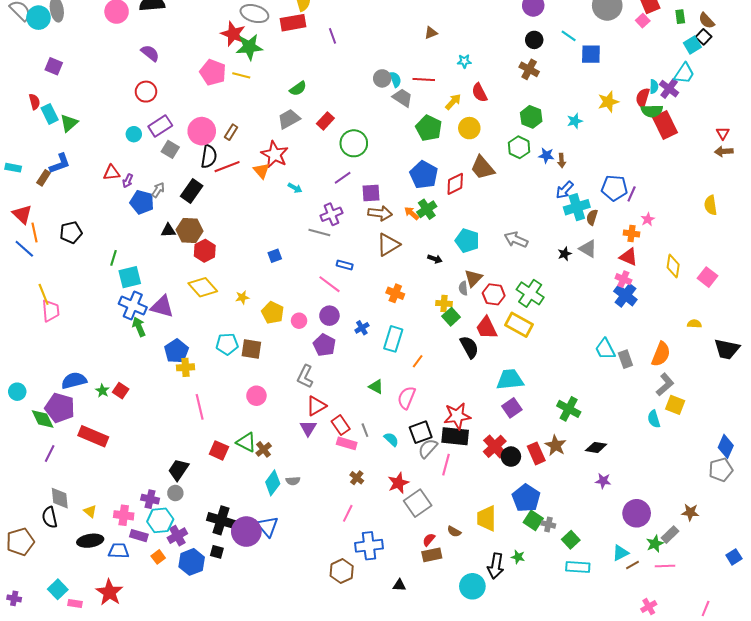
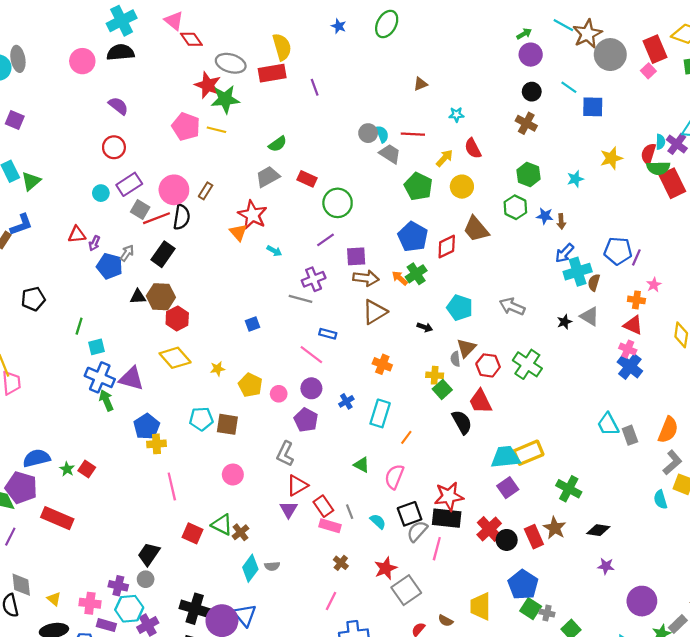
red rectangle: (325, 121) -> (307, 179), turned 72
red line: (227, 167) -> (156, 218), moved
cyan square: (130, 277) -> (96, 347), size x0.7
yellow rectangle: (519, 325) -> (528, 453), moved, turned -52

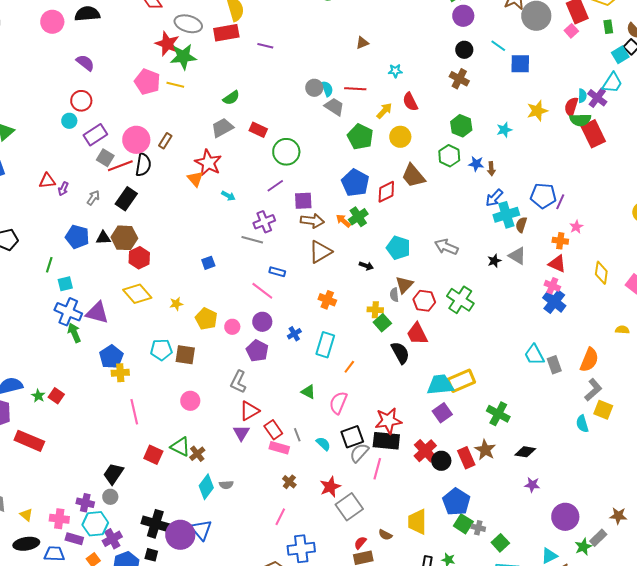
purple line: (315, 87) -> (265, 46), turned -56
cyan circle: (101, 193) -> (69, 121), moved
blue pentagon: (110, 266) -> (77, 237), moved

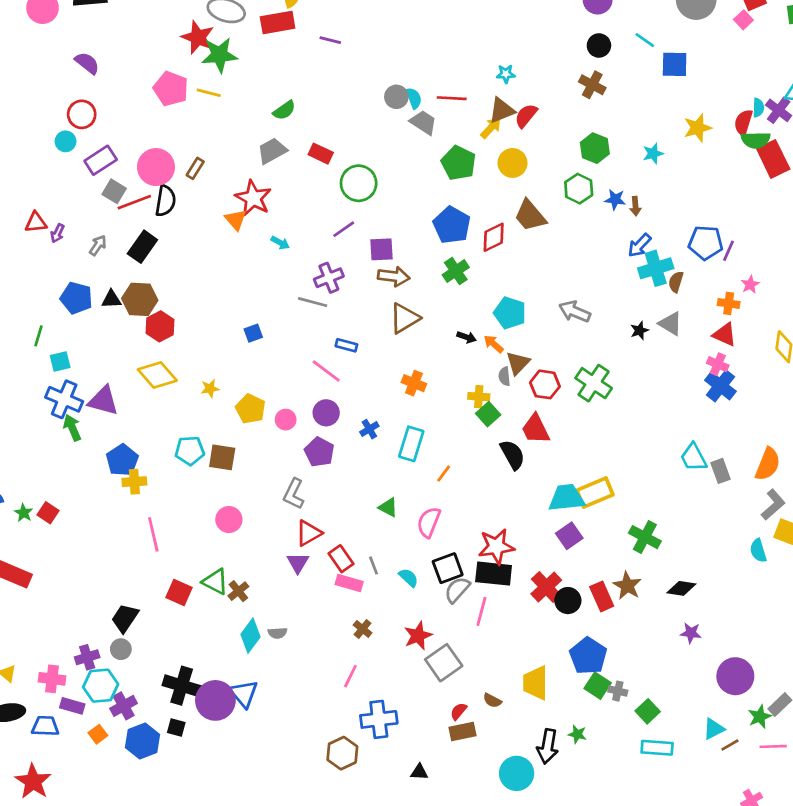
brown triangle: (362, 43) -> (502, 110), moved, size x1.5
red semicircle: (410, 102) -> (526, 116), turned 66
orange arrow: (343, 221) -> (494, 344), moved
purple cross: (85, 503) -> (87, 657), turned -30

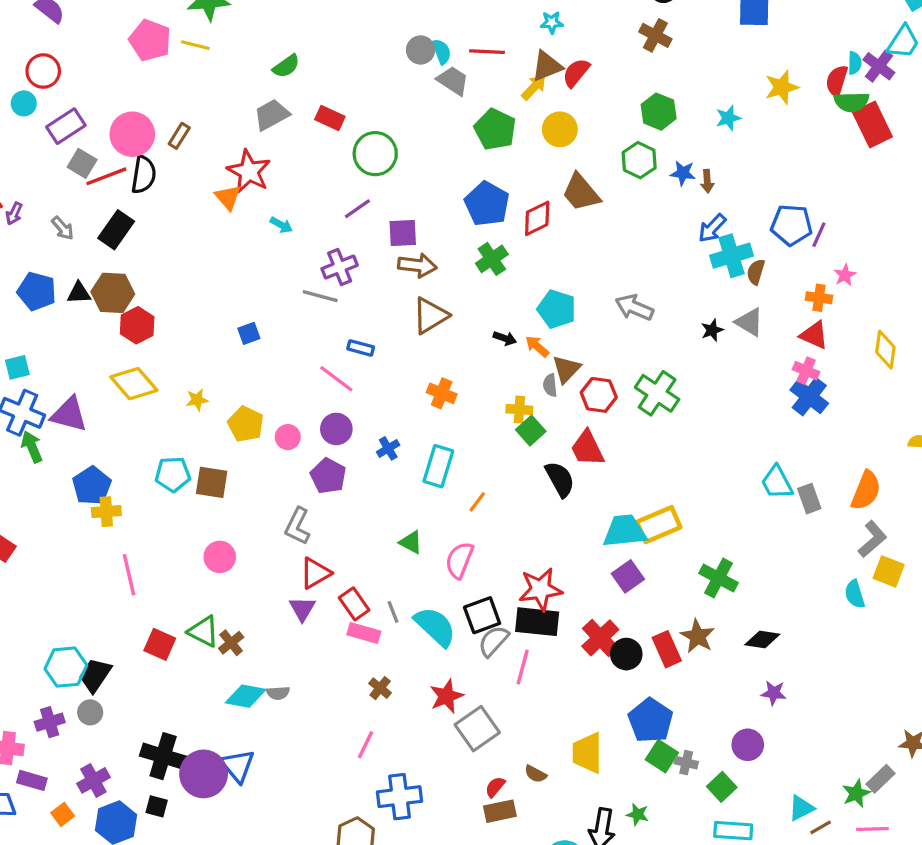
gray arrow: (98, 245) -> (63, 228), turned 105
cyan semicircle: (409, 578) -> (435, 627), size x1.8
cyan diamond: (251, 636) -> (246, 696), turned 64
purple circle: (735, 676) -> (748, 745), moved, size x0.7
cyan hexagon: (101, 686) -> (66, 667), moved

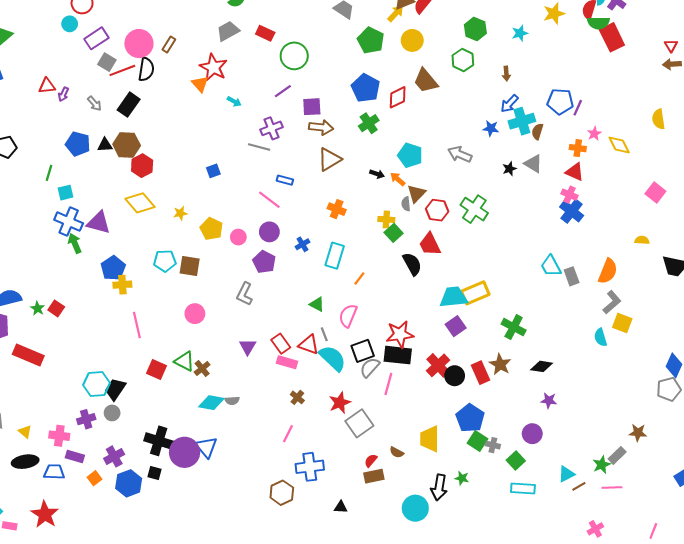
blue star: (683, 173) -> (491, 128), moved
yellow diamond: (885, 350) -> (619, 145), moved, turned -35
red triangle: (315, 573) -> (309, 345), moved, turned 50
gray line: (393, 612) -> (324, 334), moved

